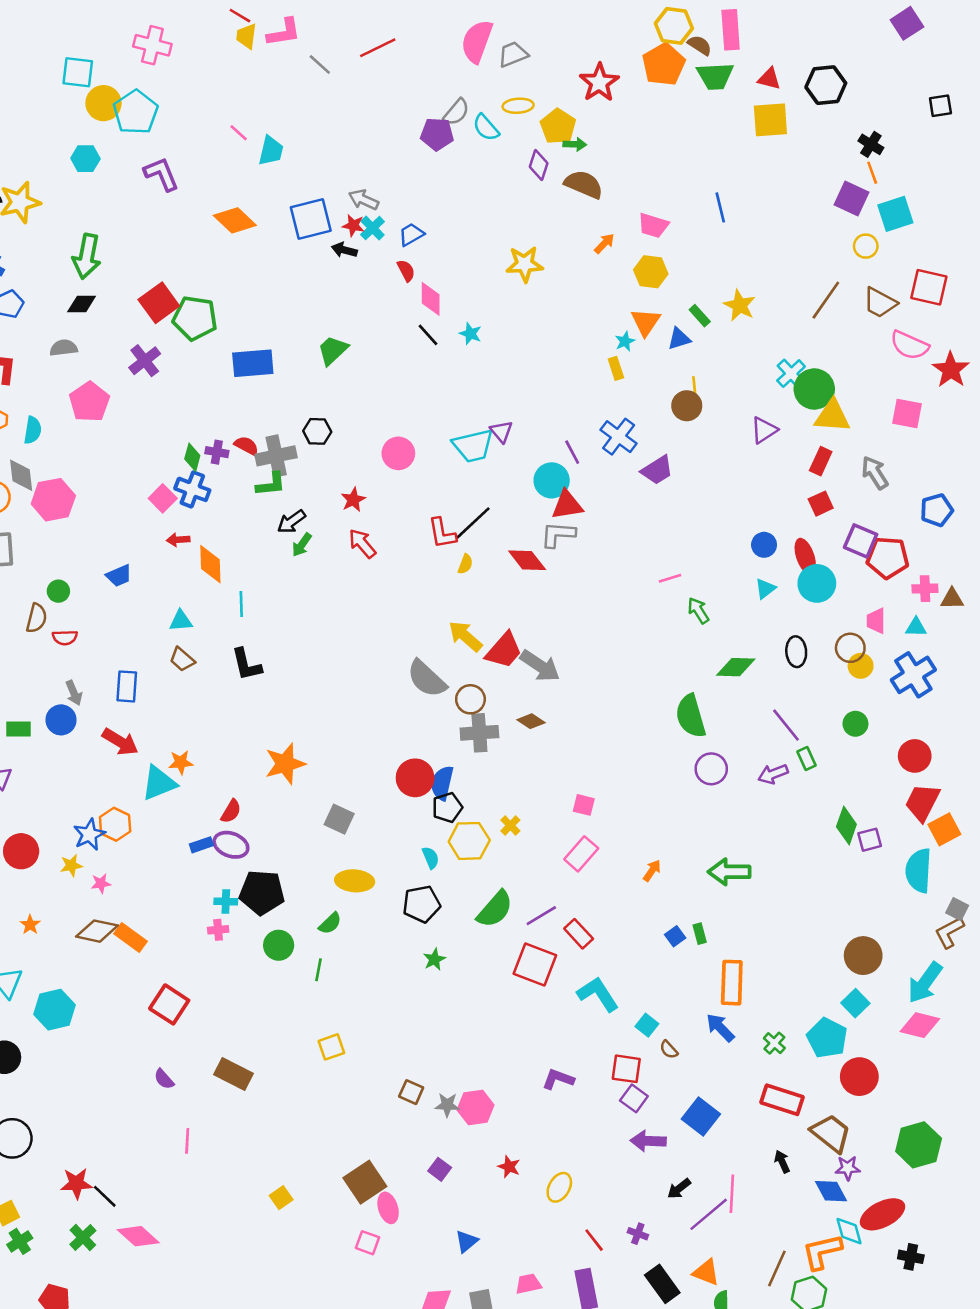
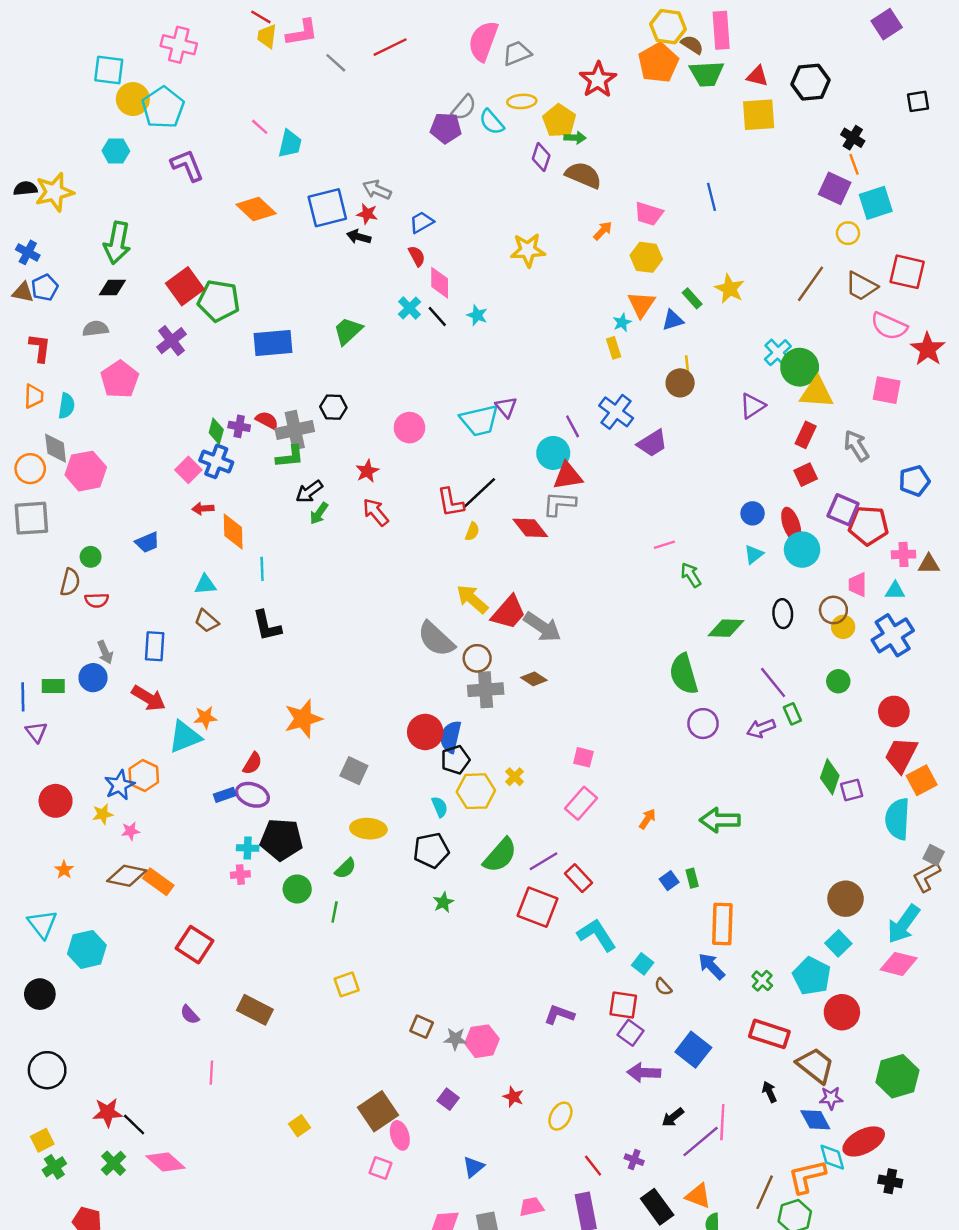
cyan cross: (373, 228) -> (409, 308), moved

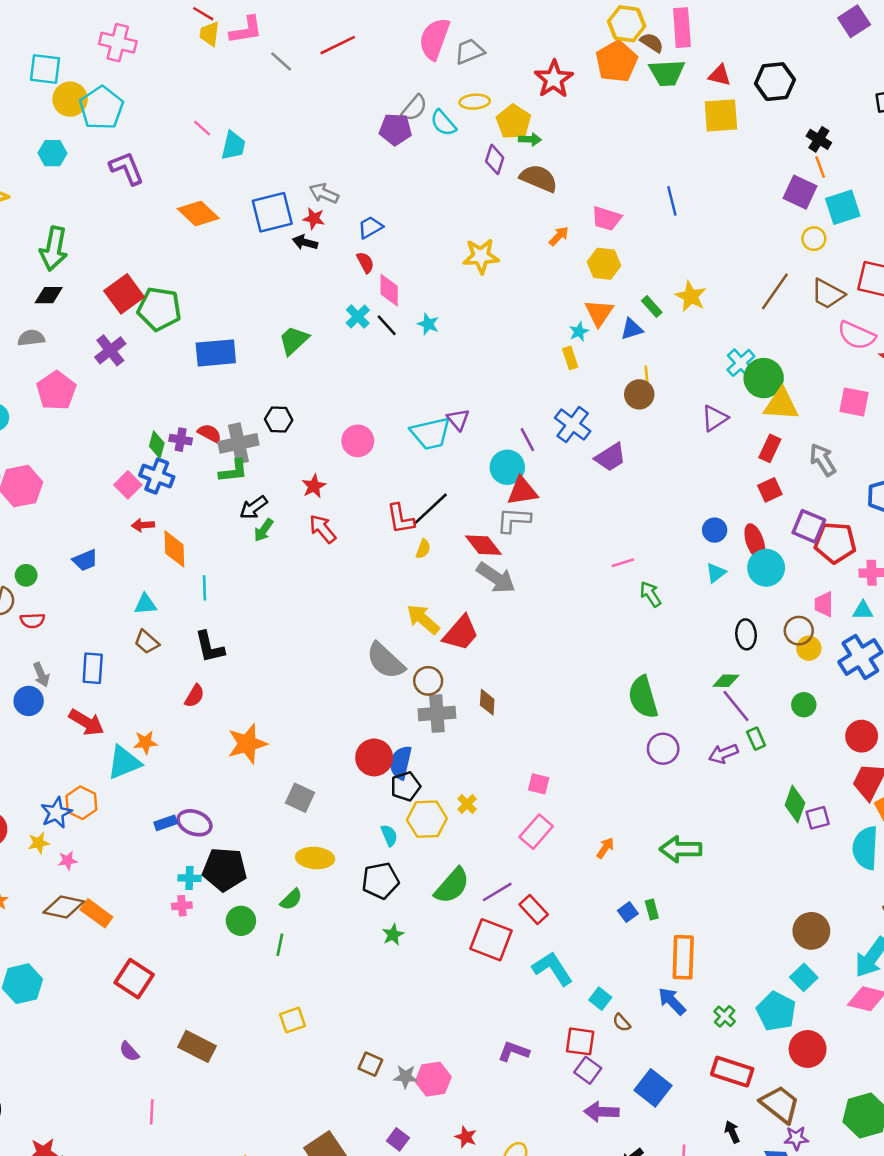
gray arrow: (542, 627) -> (496, 578), moved
green diamond: (726, 628) -> (726, 681), moved, size x0.7
brown diamond: (534, 679) -> (487, 702), turned 60
red semicircle: (252, 763) -> (194, 696), moved

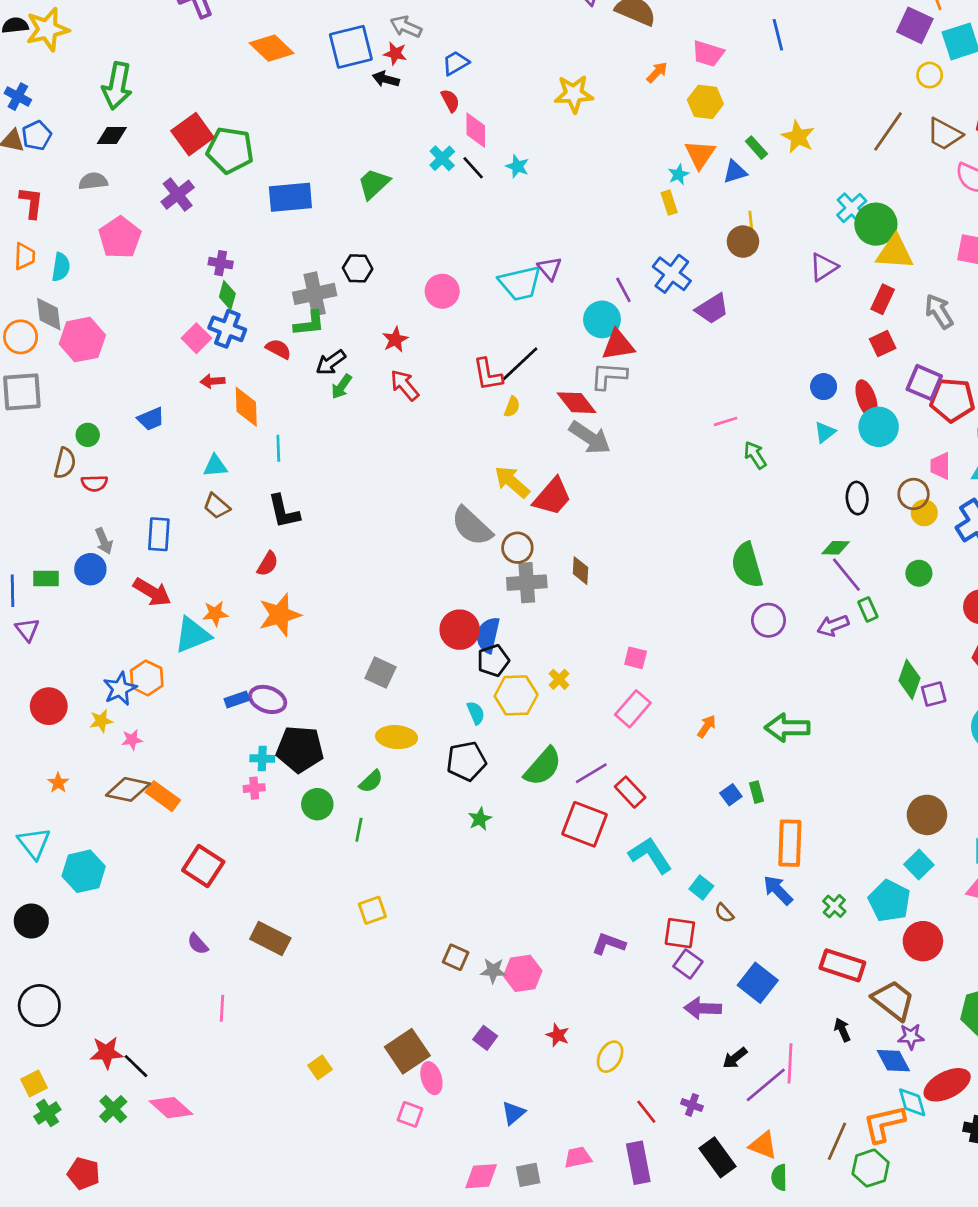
red semicircle: (210, 433) -> (278, 349), moved
purple cross: (181, 440) -> (221, 263), moved
orange star: (247, 744) -> (280, 615), moved

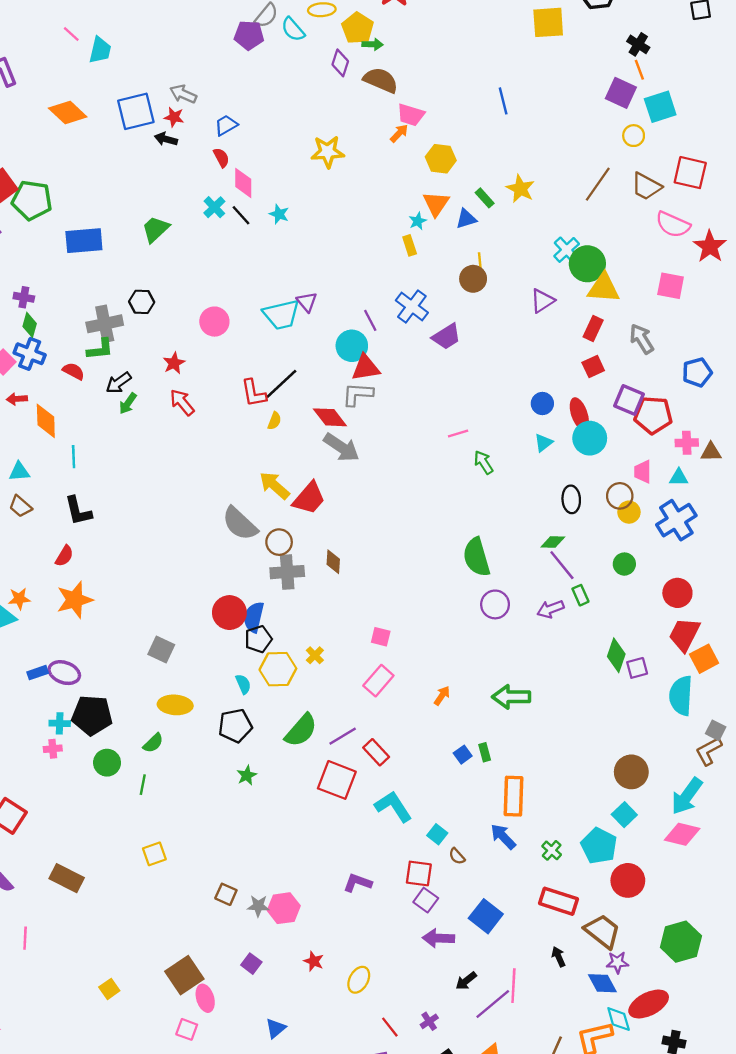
pink trapezoid: (708, 54) -> (411, 115), moved
purple cross: (692, 1105) -> (429, 1021), turned 36

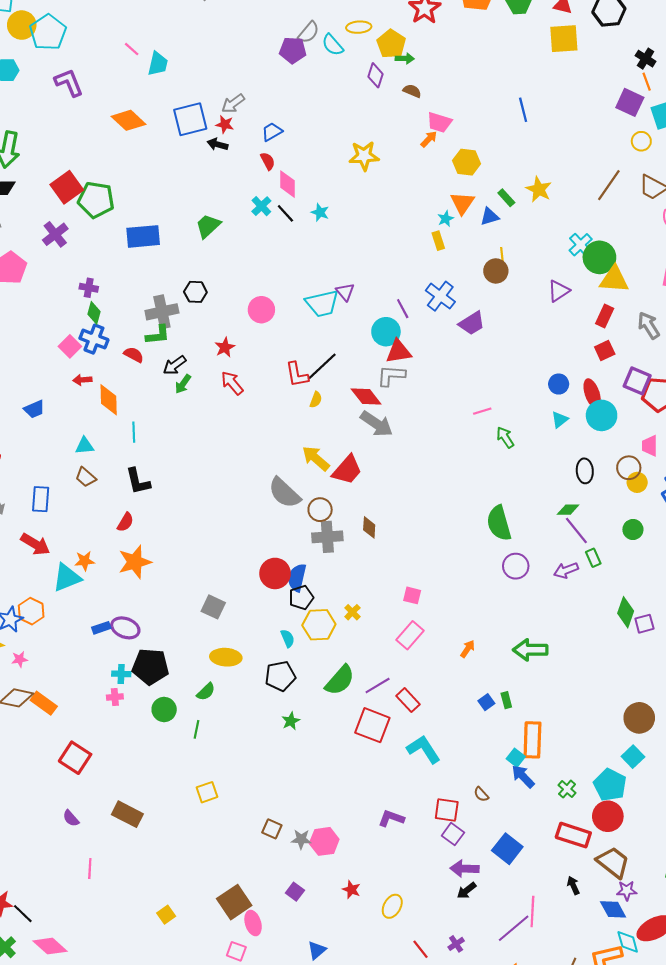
brown semicircle: (381, 80) -> (412, 91), size x0.6
gray arrow: (183, 94) -> (233, 104), turned -60
cyan square: (437, 834) -> (516, 758), moved
red circle: (628, 880) -> (608, 816), moved
black arrow: (466, 981) -> (467, 891), moved

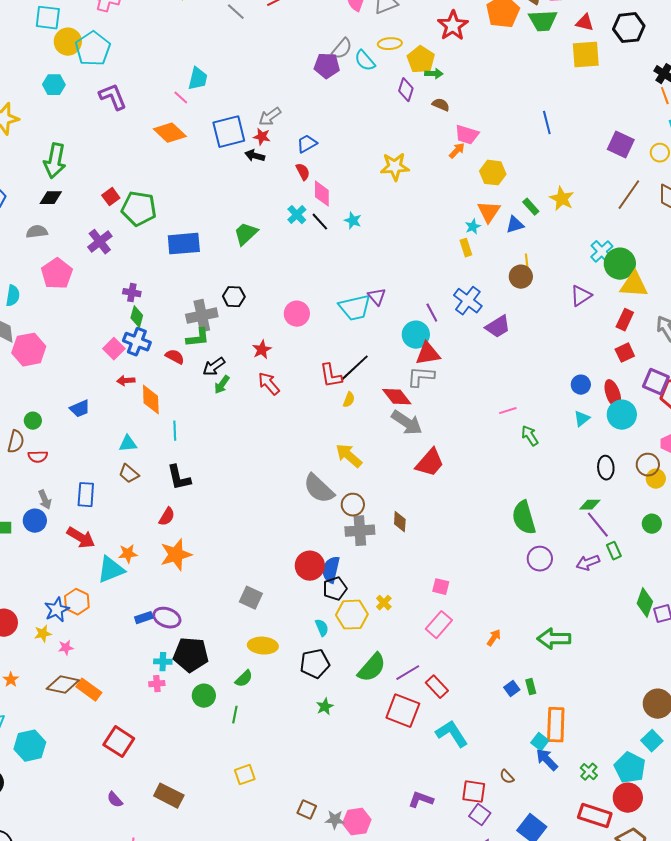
pink line: (132, 49) -> (181, 98), moved
purple square: (630, 102) -> (621, 145), moved
red square: (67, 187) -> (111, 197), size x0.6
red trapezoid: (347, 470) -> (430, 463), moved

